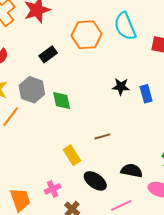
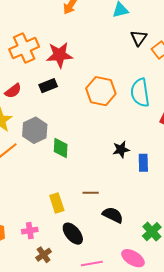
black rectangle: (48, 54) -> (48, 86), moved
black star: (121, 87) -> (121, 149), turned -30
black semicircle: (132, 171) -> (113, 215), moved

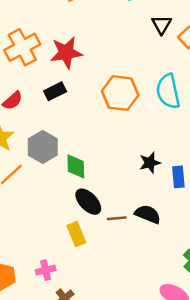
black semicircle: (113, 215) -> (148, 214), moved
black ellipse: (73, 234) -> (88, 202), moved

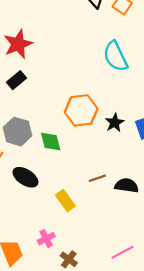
orange hexagon: (120, 93) -> (81, 110), moved
black ellipse: (88, 202) -> (25, 177), moved
black semicircle: (148, 214) -> (127, 186), moved

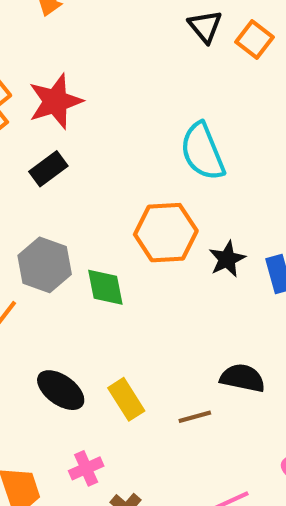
cyan semicircle: (115, 56) -> (203, 151), moved
black ellipse: (25, 177) -> (61, 390), moved
brown line: (97, 178) -> (195, 417), moved

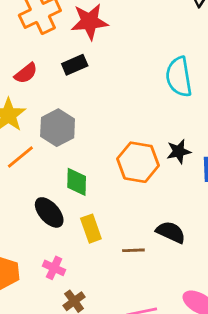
orange hexagon: (166, 233) -> (138, 162), moved
green diamond: (105, 287) -> (77, 182), moved
pink cross: (86, 468) -> (54, 268), turned 35

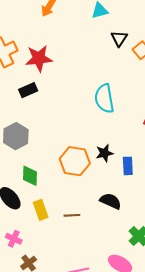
black semicircle: (171, 232) -> (111, 201), moved
brown line: (133, 250) -> (72, 215), moved

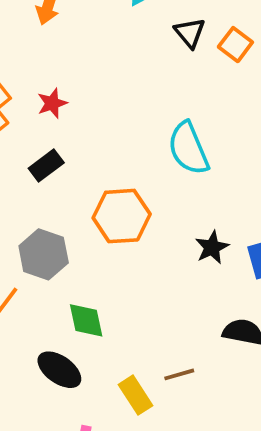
red star: (39, 58) -> (52, 103), size x0.6
orange hexagon: (75, 161) -> (122, 216), moved
yellow rectangle: (41, 210) -> (136, 395), moved

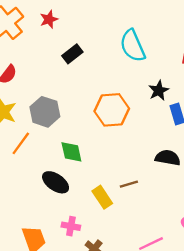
black rectangle: (46, 166) -> (72, 54), moved
orange hexagon: (122, 216) -> (112, 110), moved
black star: (212, 247) -> (159, 91), moved

